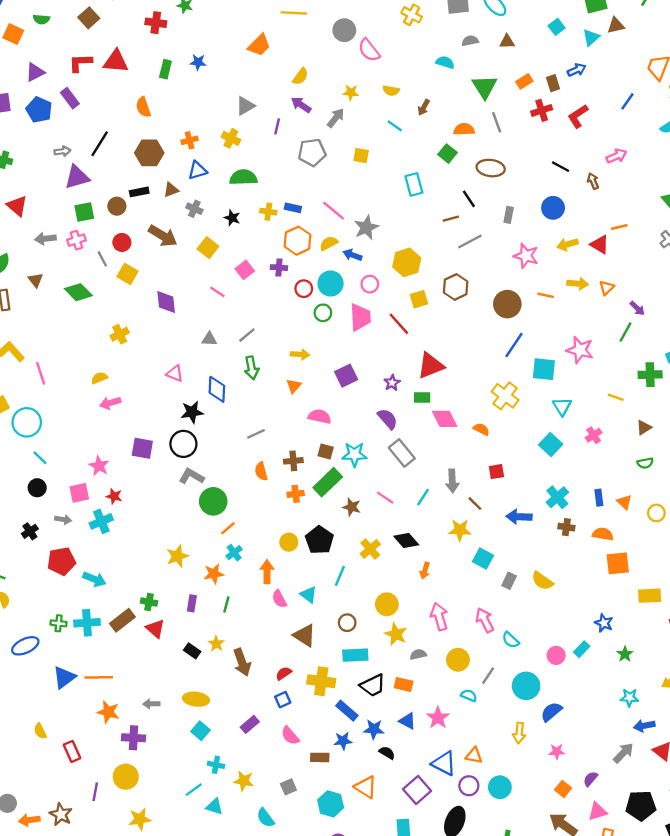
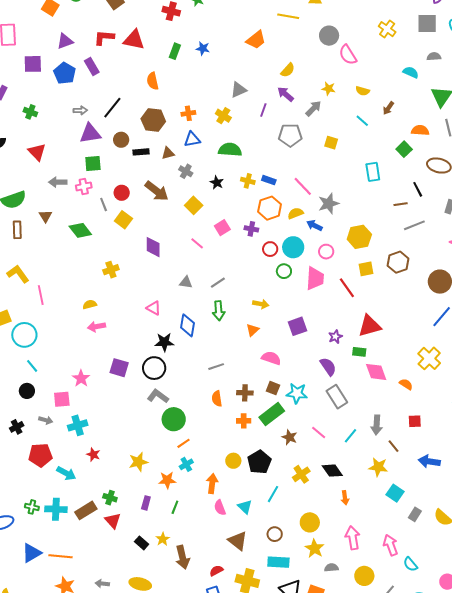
brown circle: (117, 206) -> (121, 140), moved
red star: (114, 496) -> (93, 455), moved
orange arrow: (425, 571) -> (345, 498), turned -32

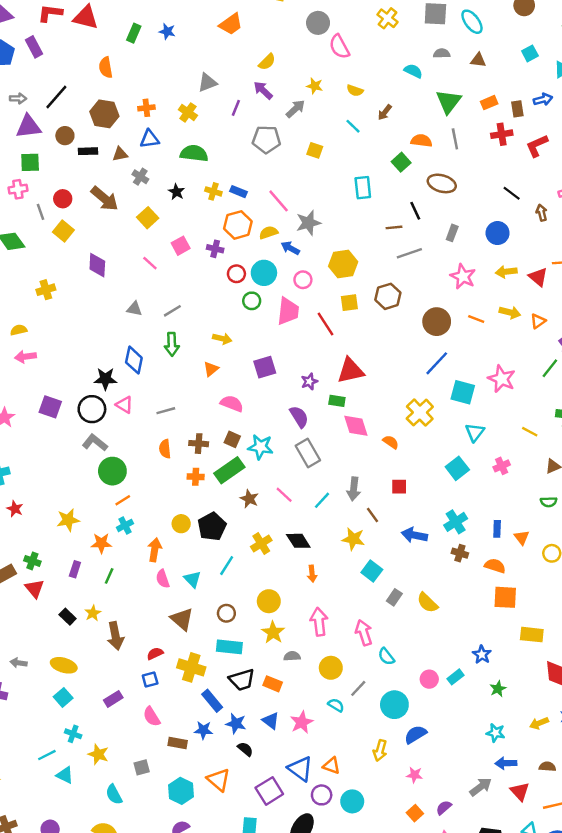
pink triangle: (154, 308) -> (124, 405), moved

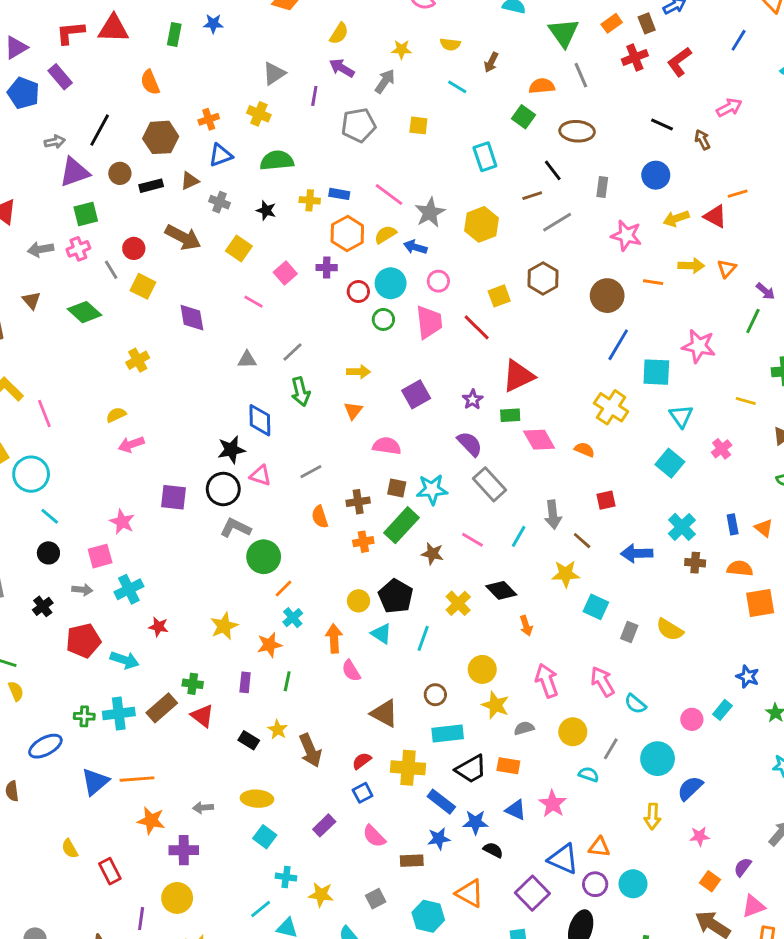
yellow hexagon: (343, 264) -> (482, 224), moved
cyan triangle: (192, 579) -> (381, 634), moved

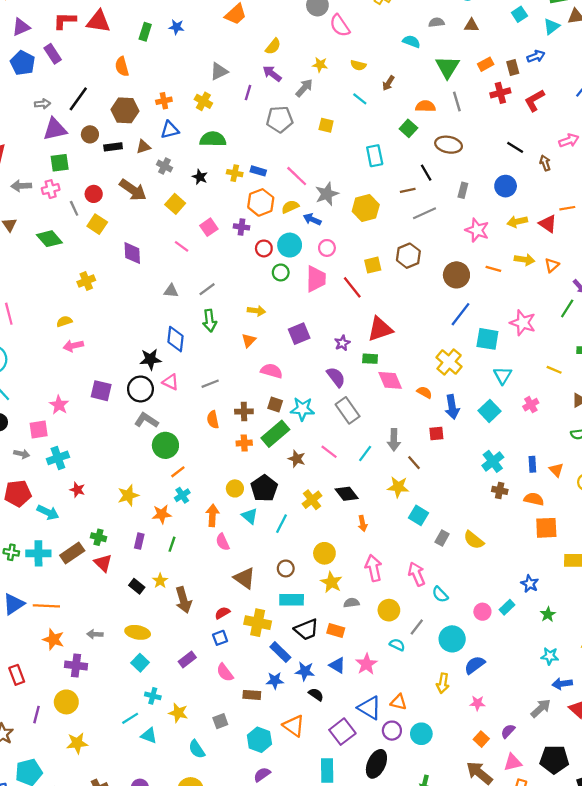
blue arrow: (637, 553) -> (452, 407), moved, turned -105

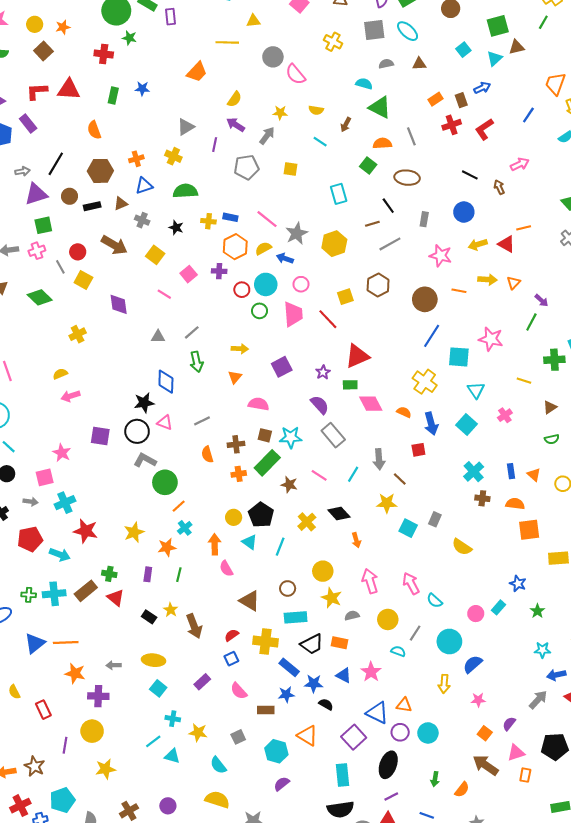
green triangle: (447, 67) -> (380, 107), moved, turned -30
red star: (77, 490) -> (86, 531), size x1.6
gray rectangle: (442, 538) -> (435, 519), moved

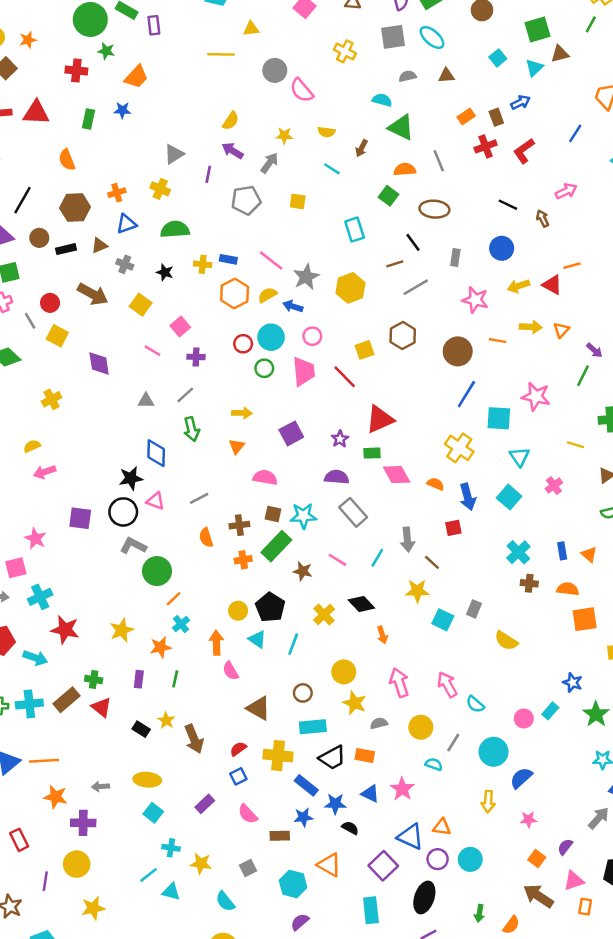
orange trapezoid: (197, 72) -> (136, 77), moved
purple cross: (219, 271) -> (196, 357), moved
purple semicircle: (320, 405) -> (337, 477), turned -42
green star: (537, 611) -> (596, 714), size x1.5

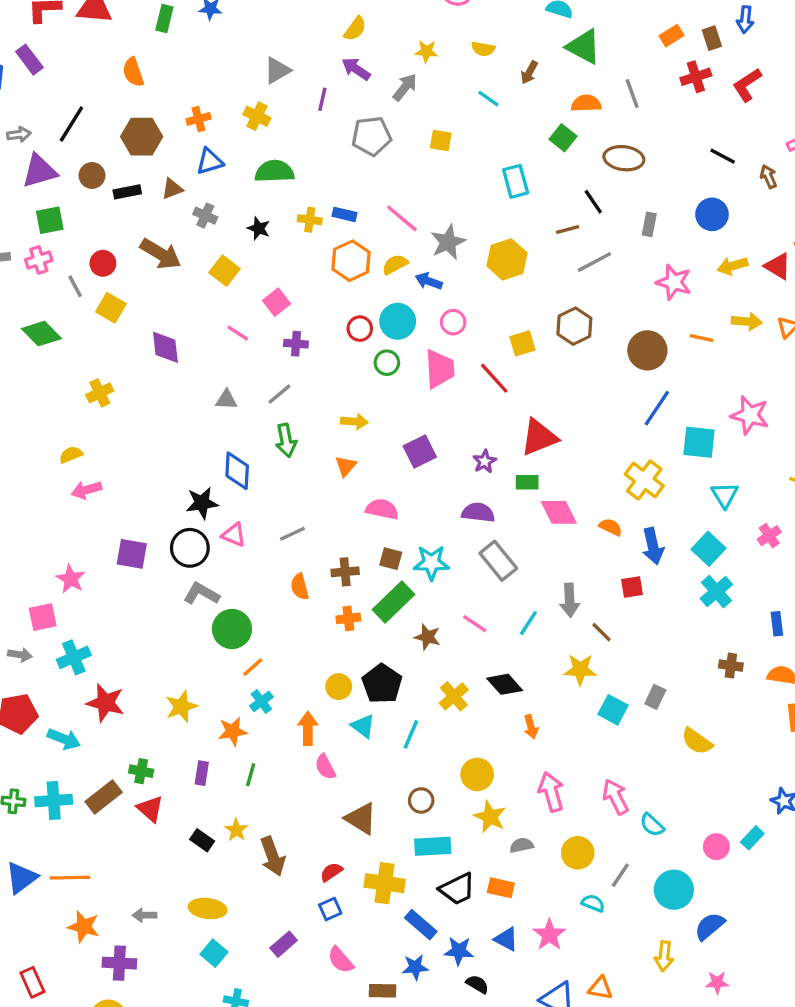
blue arrow: (521, 102) -> (745, 20), turned 120
cyan cross: (518, 552) -> (716, 592), moved

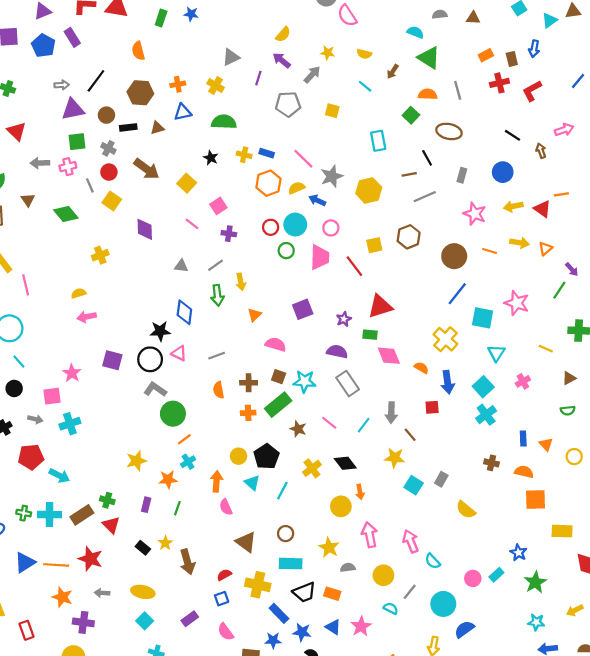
gray cross: (205, 216) -> (108, 148), moved
yellow arrow: (354, 421) -> (241, 282), moved, turned 70
red star: (105, 703) -> (90, 559), moved
yellow circle: (477, 774) -> (341, 506), moved

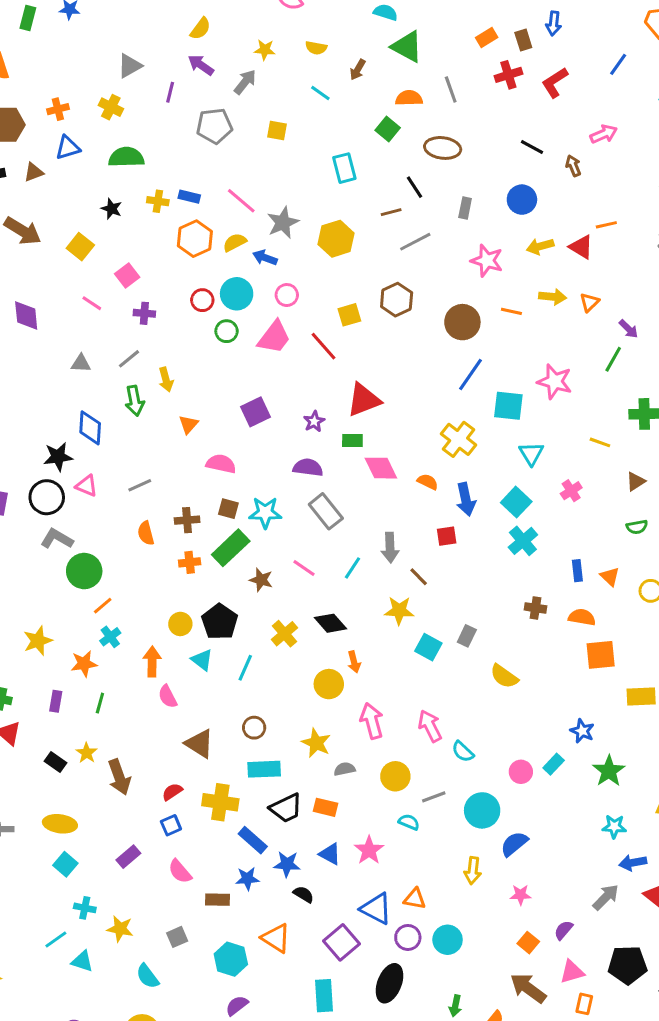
pink trapezoid: (320, 257) -> (274, 337), turned 40
gray line: (410, 592) -> (434, 797), turned 35

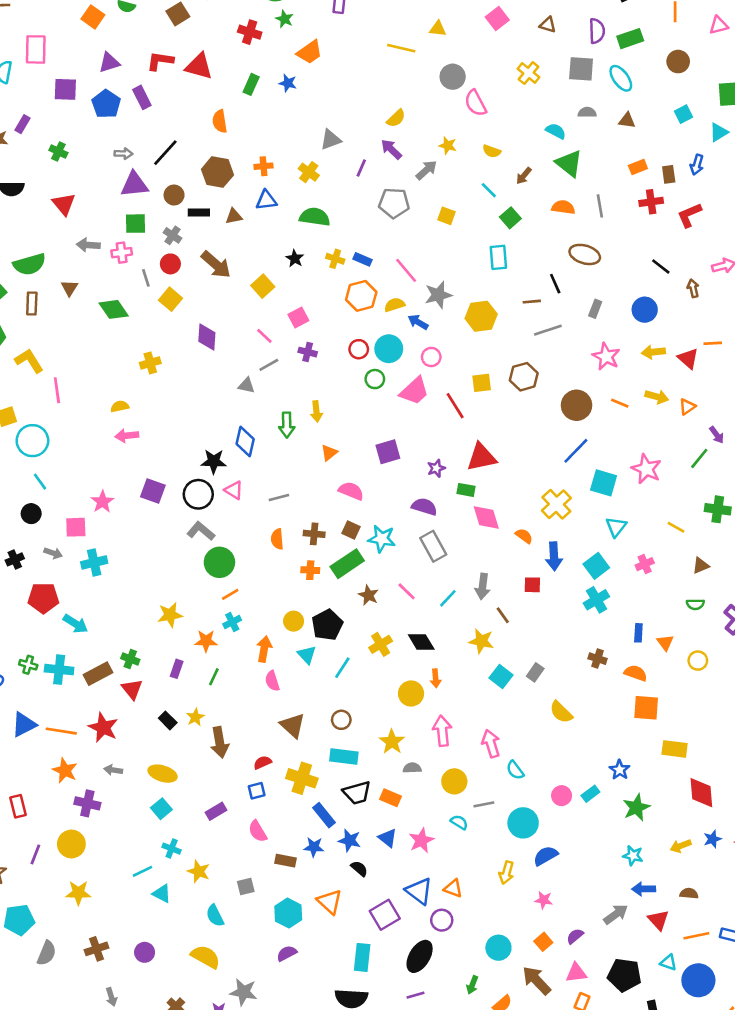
green square: (388, 129) -> (510, 218), moved
gray line: (129, 359) -> (269, 365), moved
cyan circle: (448, 940) -> (498, 948), moved

